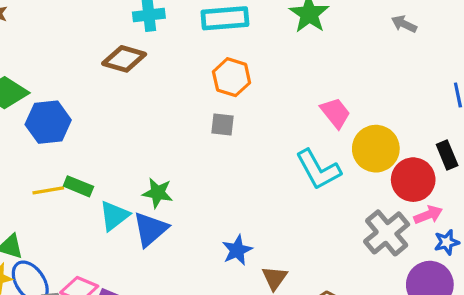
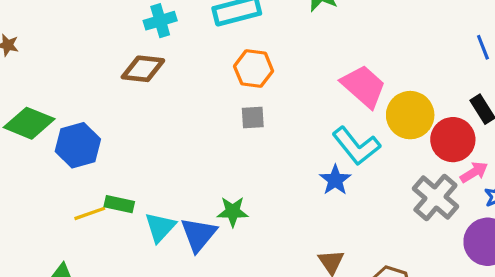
pink trapezoid: (335, 113) -> (364, 86), size x1.4
green star: (158, 193) -> (233, 212), moved
blue star: (237, 250) -> (335, 180), moved

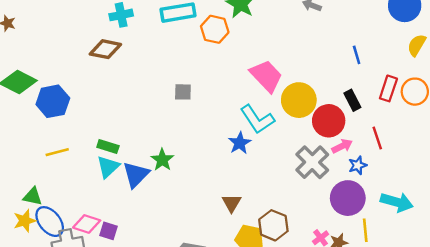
orange hexagon: (254, 69) -> (215, 29), moved
green rectangle: (119, 204) -> (108, 147), moved
green star: (233, 212) -> (162, 160), turned 30

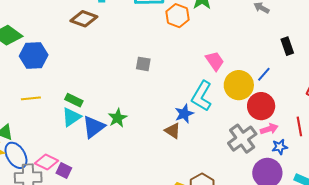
blue line: (357, 55) -> (264, 74), moved, turned 49
pink trapezoid: (266, 76) -> (215, 61), size x0.7
black rectangle: (352, 100) -> (287, 46), moved
cyan L-shape: (257, 119) -> (202, 96), turned 56
brown triangle: (232, 203) -> (173, 131), moved, turned -36

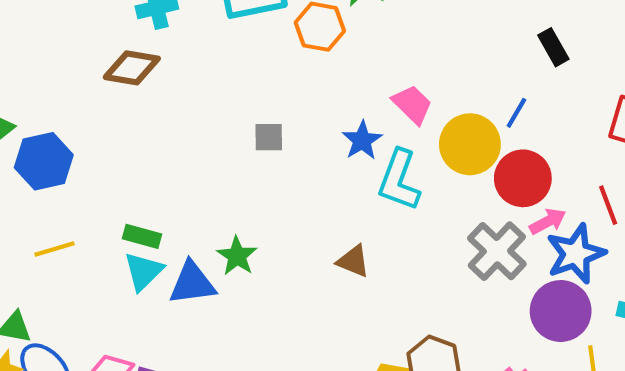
blue star: (184, 114) -> (362, 140), moved
blue triangle: (94, 127) -> (192, 283), turned 40
blue star: (280, 147) -> (576, 254), size x1.8

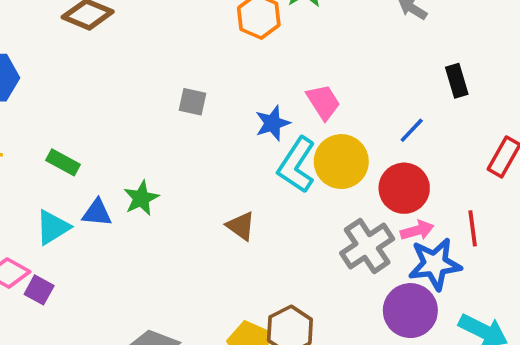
yellow circle: (470, 144) -> (341, 162), moved
cyan triangle: (143, 271) -> (53, 227), moved
blue triangle: (192, 283) -> (97, 213), size x0.7

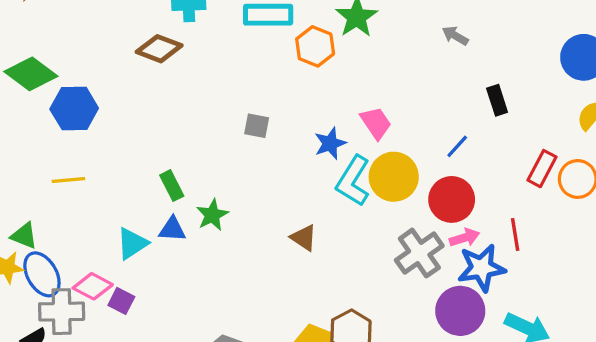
green rectangle: (63, 162) -> (172, 186), moved, turned 36

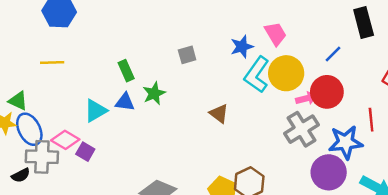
black rectangle: (497, 100) -> (364, 22), size x1.4
gray square: (257, 126) -> (187, 55), moved, turned -30
pink arrow: (464, 238) -> (306, 98), moved

